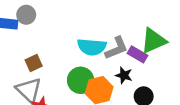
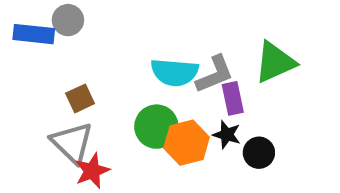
purple rectangle: (137, 54) -> (233, 98), moved, turned 48
black star: (124, 75) -> (227, 135), moved

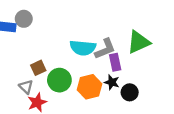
brown square: (80, 98) -> (38, 68), moved
green circle: (156, 127) -> (59, 80), moved
gray triangle: (72, 143) -> (26, 87), size x0.6

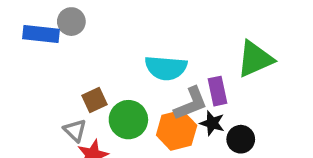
gray L-shape: (105, 49) -> (191, 104), moved

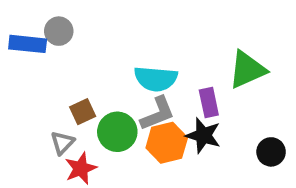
gray L-shape: (191, 104) -> (158, 113), moved
black star: (212, 123) -> (203, 135), size x1.4
gray triangle: (75, 130) -> (62, 143), turned 30
black circle: (241, 139) -> (271, 152), moved

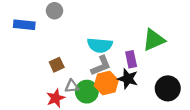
gray circle: (59, 31) -> (54, 11), moved
green circle: (117, 132) -> (87, 92), moved
gray triangle: (62, 143) -> (72, 86), moved, turned 40
black circle: (271, 152) -> (168, 88), size x1.5

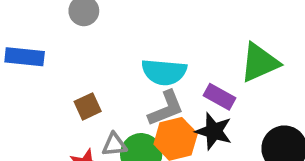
blue rectangle: (24, 25) -> (25, 57), moved
purple rectangle: (131, 59) -> (219, 97), turned -49

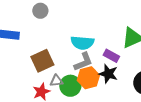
brown square: (88, 106) -> (42, 61), size x1.6

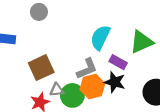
cyan semicircle: (82, 43) -> (100, 38), moved, turned 110

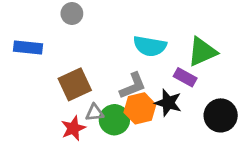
cyan semicircle: (100, 38) -> (150, 46), turned -105
purple rectangle: (118, 62) -> (185, 77), moved

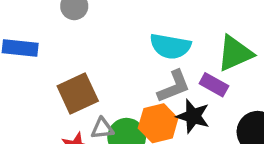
gray L-shape: (133, 86) -> (174, 86), moved

